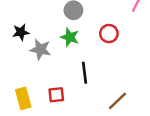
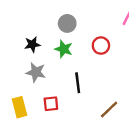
black star: (21, 32) -> (32, 44), moved
gray star: (40, 49) -> (36, 72), moved

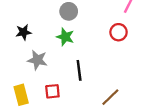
black star: (32, 44) -> (23, 32), moved
red circle: (101, 46) -> (118, 32), moved

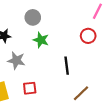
gray circle: (69, 11) -> (33, 17), moved
black line: (79, 70) -> (67, 66), moved

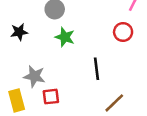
gray star: (16, 60) -> (34, 76), moved

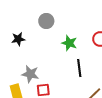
green star: (65, 37) -> (69, 43), moved

